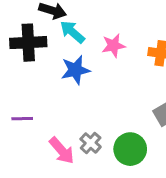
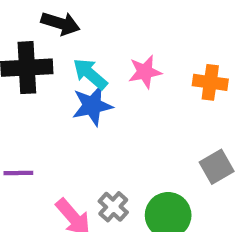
cyan arrow: (72, 32) -> (90, 74), moved

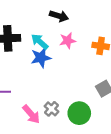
black arrow: (61, 23) -> (59, 16), moved

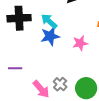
pink star: (68, 41) -> (80, 43), moved

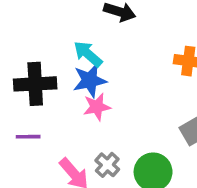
black cross: (19, 18) -> (35, 84), moved
pink star: (80, 43) -> (97, 107), moved

